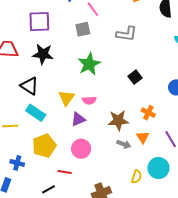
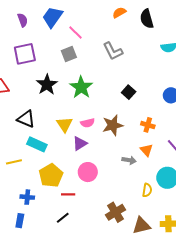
gray L-shape: (127, 34) -> (113, 51), turned 65
black star: (43, 54) -> (47, 85), moved, turned -30
brown star: (118, 120) -> (113, 125), moved
red line: (65, 172) -> (68, 194), moved

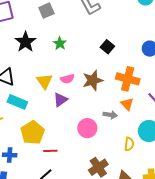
green star: (81, 87) -> (60, 43), size x0.6
orange cross: (148, 125) -> (128, 79), size x1.6
pink circle: (88, 172) -> (87, 128), moved

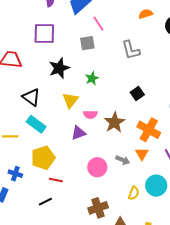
brown star: (93, 80) -> (114, 122), turned -30
yellow triangle: (44, 81) -> (70, 100), moved

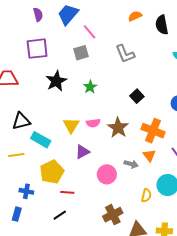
black triangle: (31, 97) -> (21, 121), moved, turned -42
yellow triangle: (70, 100) -> (71, 125), moved
purple triangle: (78, 133) -> (82, 152), moved

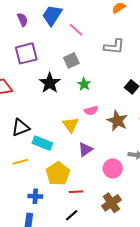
gray square: (81, 53) -> (71, 60), moved
gray L-shape: (125, 54) -> (114, 47), turned -55
pink semicircle: (93, 123) -> (91, 111), moved
brown cross: (113, 215) -> (111, 203), moved

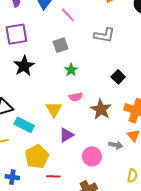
black star: (50, 83) -> (24, 66), moved

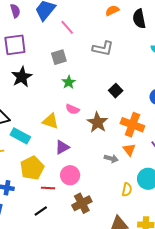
pink semicircle: (76, 97) -> (73, 109), turned 32
yellow triangle: (54, 109) -> (50, 121), turned -42
pink circle: (92, 156) -> (70, 175), moved

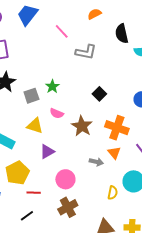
black semicircle: (139, 19) -> (122, 34), moved
pink line: (67, 27) -> (62, 31), moved
gray square: (59, 57) -> (31, 96), moved
pink circle: (70, 175) -> (65, 179), moved

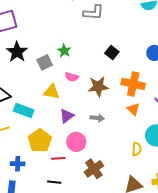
brown star: (82, 126) -> (98, 87), turned -30
gray arrow: (96, 162) -> (97, 118), moved
pink circle: (65, 179) -> (76, 142), moved
black line: (27, 216) -> (54, 182), turned 48

